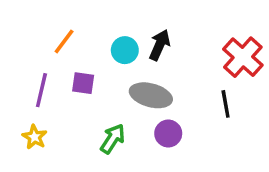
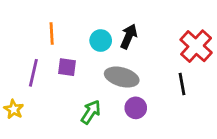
orange line: (64, 41) -> (52, 34), turned -40
yellow star: (34, 137) -> (14, 109), moved

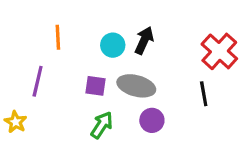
purple square: (67, 67) -> (96, 86), moved

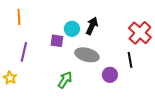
orange line: (58, 37) -> (19, 17), moved
purple square: (96, 86) -> (57, 41), moved
purple circle: (152, 120) -> (110, 75), moved

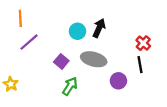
red cross: (140, 33) -> (143, 43), moved, size x0.6
purple square: (57, 41) -> (61, 61), moved, turned 32
purple line: (24, 52) -> (29, 42), moved, turned 36

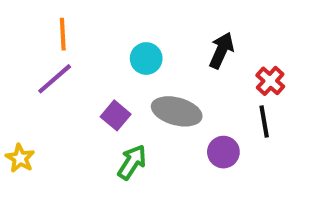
orange line: (20, 18) -> (63, 34), moved
black arrow: (99, 28) -> (221, 50), moved

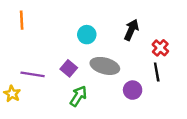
orange line: (63, 34) -> (22, 20), moved
purple line: (55, 79) -> (33, 74), moved, turned 50

